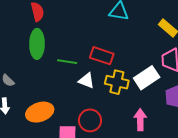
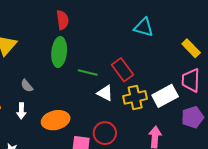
red rectangle: (102, 56) -> (123, 70), turned 30
yellow cross: (117, 82) -> (135, 97), turned -30

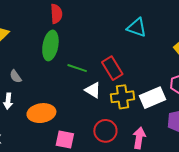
red circle: (105, 133) -> (105, 131), moved

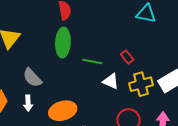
red rectangle: (112, 68) -> (127, 57), size x0.6
gray semicircle: (16, 76) -> (32, 78), size x1.5

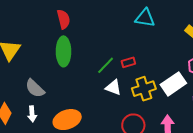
red rectangle: (127, 57) -> (128, 62), turned -64
green line: (92, 62) -> (106, 65), moved, turned -54

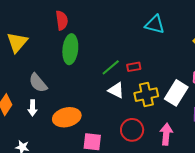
red semicircle: (63, 19) -> (62, 20), moved
white rectangle: (173, 84) -> (176, 93), turned -30

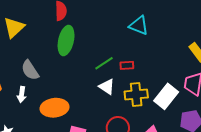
cyan triangle: (155, 24) -> (139, 25), moved

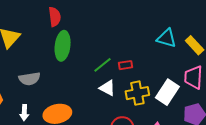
cyan triangle: (139, 25) -> (167, 38), moved
gray semicircle: (30, 70) -> (29, 79), turned -60
white arrow: (22, 95) -> (24, 113), moved

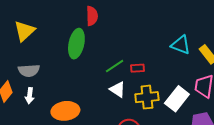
red semicircle: (55, 17) -> (92, 16), moved
gray semicircle: (29, 79) -> (29, 70), moved
white arrow: (24, 113) -> (30, 96), moved

